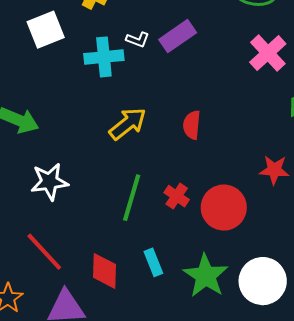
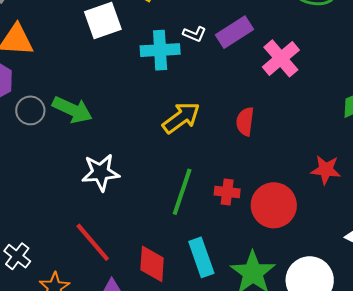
pink cross: (268, 53) -> (281, 58), moved
red cross: (177, 196) -> (227, 192), turned -30
cyan rectangle: (153, 262) -> (201, 257), size x1.4

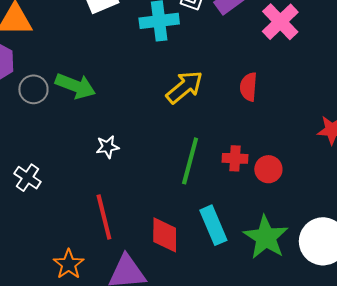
white star: (101, 172) -> (108, 147), size x0.6
red circle: (274, 205) -> (268, 169), moved, size x0.6
red line: (93, 242) -> (104, 217), turned 30
white cross: (17, 256) -> (28, 178), moved

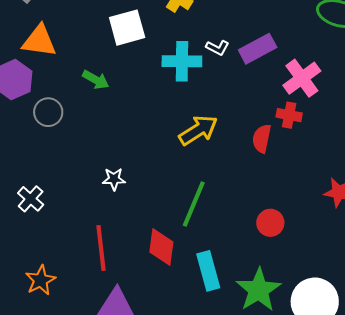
green arrow: (75, 86) -> (96, 80), moved, size x0.7
red cross: (235, 158) -> (289, 115), moved
red diamond: (165, 235) -> (161, 247), moved
orange star: (69, 264) -> (40, 280), moved

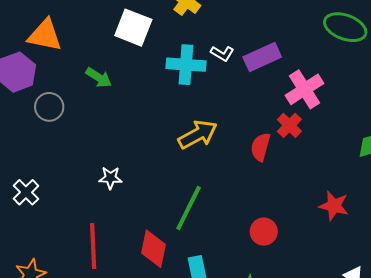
white square: (127, 28) -> (133, 28), turned 33
red cross: (289, 115) -> (289, 125), turned 30

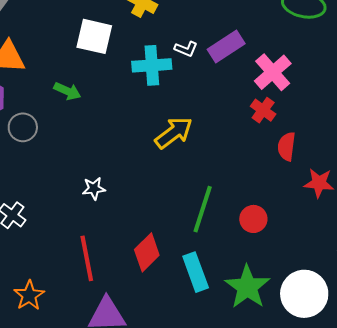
red semicircle: (261, 147) -> (287, 146), moved
green line: (189, 208) -> (203, 209), moved
red diamond: (153, 249) -> (147, 252), turned 42

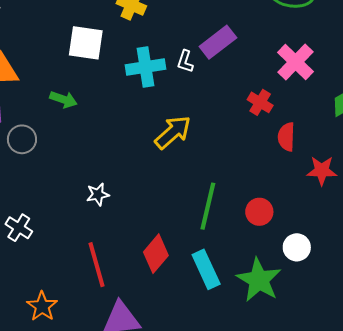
white L-shape: (186, 49) -> (185, 61), moved, turned 90
pink cross: (273, 72) -> (295, 62), moved
white circle: (304, 294) -> (297, 247), moved, size x0.6

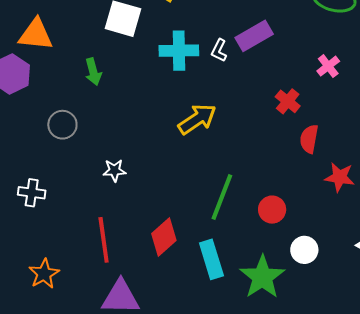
pink cross: (295, 62) -> (328, 66), size x0.6
green arrow: (63, 99) -> (93, 72), turned 48
gray circle: (22, 139) -> (62, 125), moved
white cross: (19, 228) -> (32, 193), turned -32

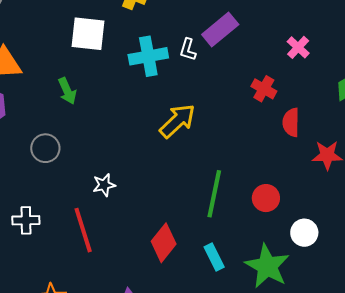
red line: (104, 240) -> (83, 230), moved
cyan rectangle: (211, 259) -> (214, 257), size x0.7

